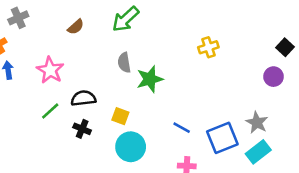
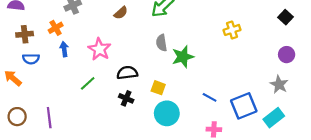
black square: (285, 47) -> (285, 17), moved
green line: (50, 111) -> (88, 83), moved
gray star: (257, 123) -> (279, 84), moved

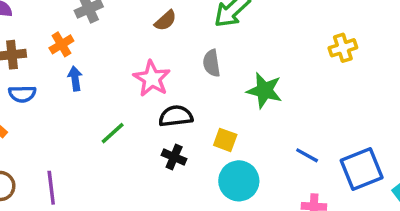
gray semicircle: (161, 43) -> (212, 63), moved
pink star: (99, 49) -> (152, 79), moved
green star: (183, 57) -> (264, 90), turned 30

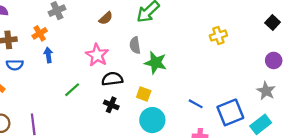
green star: (264, 90) -> (156, 63), moved

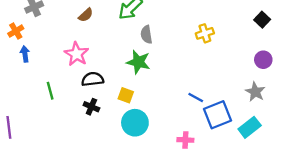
gray semicircle: (135, 45) -> (146, 35), moved
green line: (72, 90) -> (50, 91), turned -63
blue line: (196, 104) -> (196, 98), moved

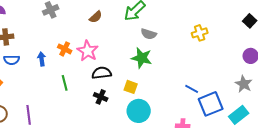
orange cross: (16, 31) -> (65, 49), moved, turned -32
gray semicircle: (146, 35) -> (149, 34), turned -63
blue arrow: (25, 54) -> (42, 59), moved

